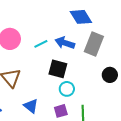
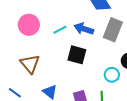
cyan circle: (67, 89) -> (112, 75), moved

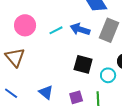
black square: (77, 55) -> (83, 64), moved
brown triangle: (30, 64) -> (15, 57), moved

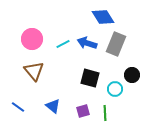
brown triangle: (15, 57) -> (34, 71), moved

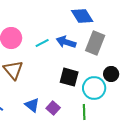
cyan circle: (115, 89) -> (94, 88), size x1.5
purple square: (83, 111) -> (53, 108), moved, turned -32

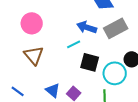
cyan line: (42, 43) -> (74, 44), moved
gray rectangle: (95, 43) -> (116, 28), turned 40

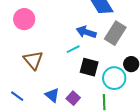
pink circle: (32, 23) -> (24, 19), moved
gray rectangle: (116, 28) -> (115, 33), turned -30

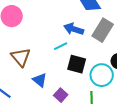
blue triangle: (52, 95) -> (40, 80), moved

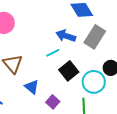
black square: (77, 64) -> (69, 71), turned 36

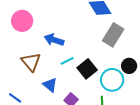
blue arrow: (66, 36) -> (54, 40), moved
cyan line: (53, 53) -> (67, 61), moved

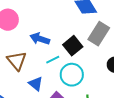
black square: (87, 69) -> (73, 46), moved
cyan circle: (112, 80) -> (72, 75), moved

